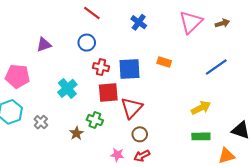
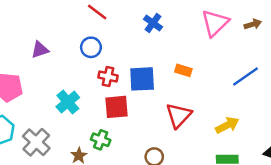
red triangle: (132, 108) -> (179, 115), moved
gray cross: (41, 122) -> (36, 142), size x1.6

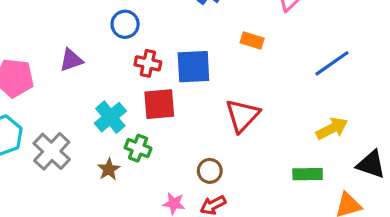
purple triangle: (40, 50) -> (71, 60), moved
orange rectangle: (183, 70) -> (252, 41), moved
cyan cross: (68, 102) -> (110, 117), moved
yellow arrow: (227, 125) -> (332, 129), moved

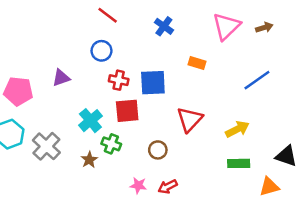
yellow arrow: (332, 129) -> (237, 129), moved
brown circle: (210, 171) -> (158, 150), moved

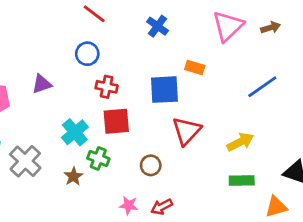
blue square: (153, 83) -> (164, 90), moved

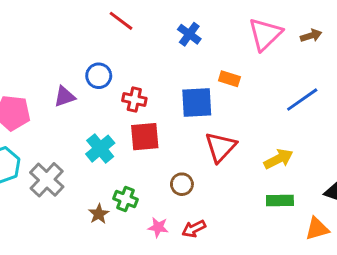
blue circle: (87, 54) -> (99, 76), moved
green cross: (98, 158) -> (125, 199), moved
brown star: (73, 176) -> (99, 214), moved

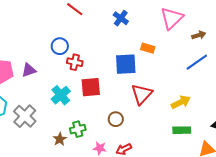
brown arrow: (311, 36) -> (199, 35), moved
purple triangle: (65, 97) -> (29, 70), moved
red cross: (134, 100) -> (75, 62), moved
green cross: (125, 199) -> (78, 129), turned -35

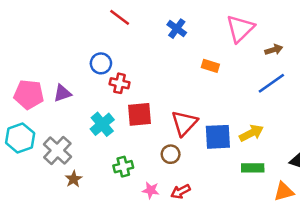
blue square: (126, 64) -> (218, 137), moved
red triangle: (142, 94) -> (184, 123), moved
brown star: (60, 139) -> (74, 179), moved

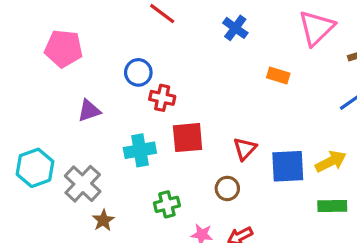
pink pentagon: (29, 94) -> (64, 49), moved
red triangle: (184, 123) -> (245, 149), size x0.7
cyan cross: (102, 124) -> (140, 150), turned 30

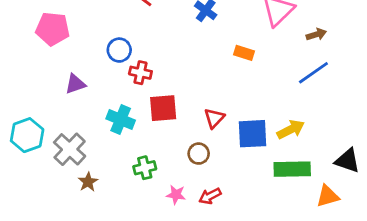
cyan cross: (140, 150) -> (121, 120), turned 32
green rectangle: (332, 206) -> (292, 169), size x1.4

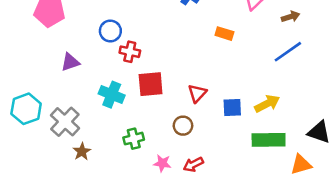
blue square: (252, 134) -> (232, 107), size x0.7

